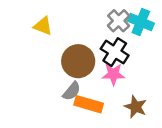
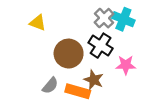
pink star: (113, 74) -> (126, 65), moved
gray semicircle: (72, 91) -> (50, 86), moved
brown star: (136, 107) -> (94, 80), moved

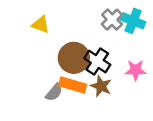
black cross: (101, 46) -> (97, 62), moved
orange rectangle: (78, 91) -> (73, 85), moved

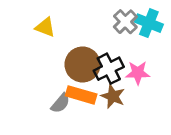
black cross: (97, 62) -> (109, 69), turned 30
pink star: (136, 70) -> (138, 73), moved

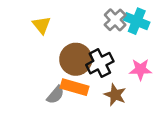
yellow triangle: (45, 27) -> (42, 25), turned 30
pink star: (138, 73) -> (140, 69), moved
brown star: (113, 96) -> (115, 95), moved

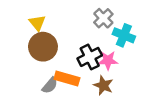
cyan cross: (137, 21) -> (124, 35), moved
brown circle: (76, 59) -> (43, 47), moved
pink star: (140, 69) -> (108, 60), moved

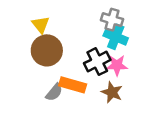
gray cross: (103, 18) -> (112, 20), turned -30
cyan cross: (124, 35) -> (116, 37), moved

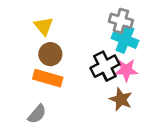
brown circle: (47, 50) -> (50, 54), size x0.7
orange rectangle: (73, 85) -> (48, 78), moved
gray semicircle: (54, 92) -> (37, 114), moved

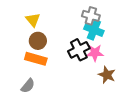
brown star: (121, 99) -> (107, 75), moved

